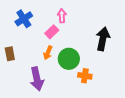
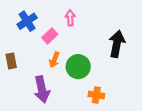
pink rectangle: (52, 32) -> (50, 36), moved
orange cross: (85, 76) -> (96, 95), moved

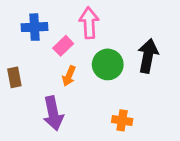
pink arrow: (70, 18) -> (89, 23), size x1.5
blue cross: (27, 21) -> (34, 27), turned 30
green circle: (78, 67) -> (108, 64), moved

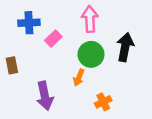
pink arrow: (89, 23) -> (90, 19), moved
orange arrow: (69, 76) -> (79, 78), moved
orange cross: (122, 120) -> (103, 102), turned -35

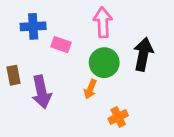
pink rectangle: (53, 39) -> (61, 45), turned 63
purple arrow: (45, 96) -> (41, 92), moved

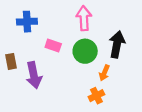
pink rectangle: (61, 45) -> (53, 46), moved
orange arrow: (90, 89) -> (104, 73), moved

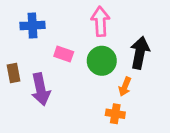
orange cross: (96, 96) -> (115, 114), turned 35

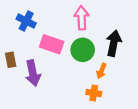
blue cross: (32, 25) -> (26, 21), turned 30
pink rectangle: (64, 54) -> (52, 44), size x1.5

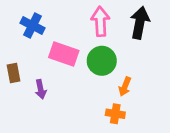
black arrow: (114, 43) -> (140, 23), moved
purple arrow: (33, 73) -> (41, 89), size x0.6

